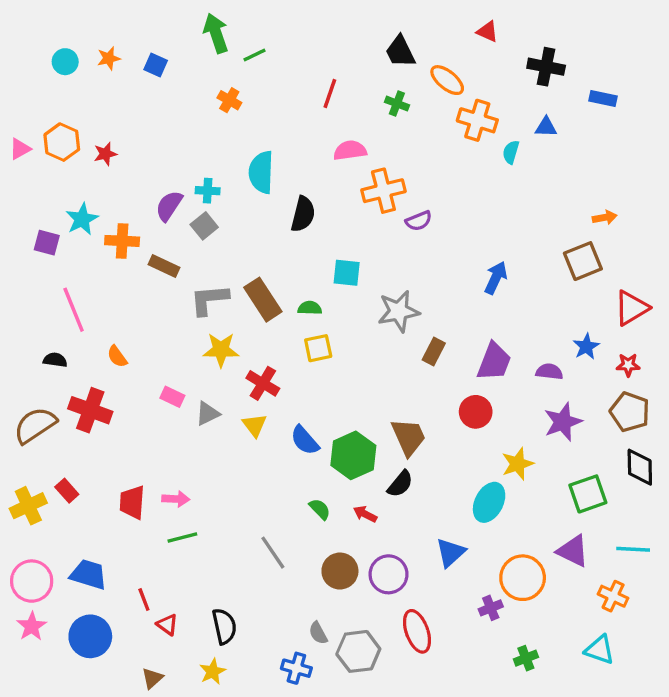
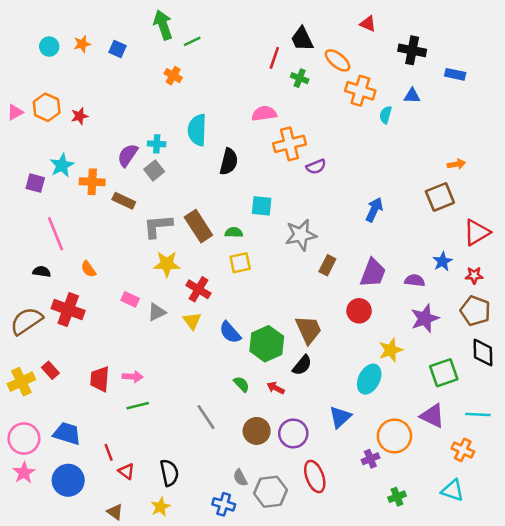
red line: (330, 93) -> (274, 58), moved
brown triangle: (152, 678) -> (115, 512), turned -42

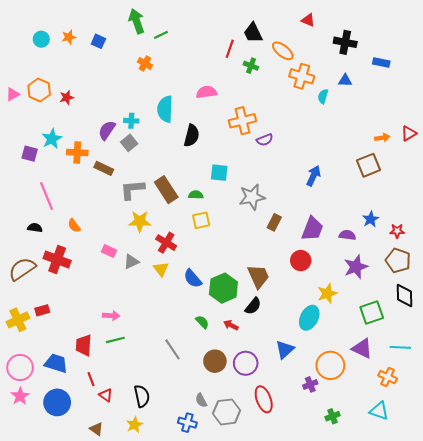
pink semicircle: (264, 114) -> (206, 92), moved
red triangle: (477, 232) -> (409, 133), moved, size x0.7
red rectangle: (50, 370) -> (42, 310), turned -64
red trapezoid: (100, 379) -> (84, 345), moved

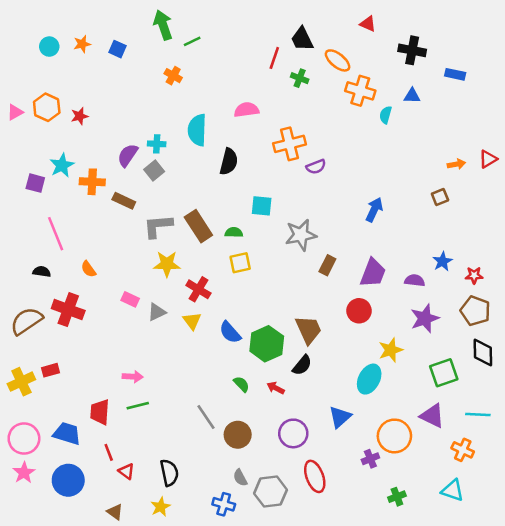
brown square: (369, 165) -> (440, 197), size x0.6
brown circle: (215, 361) -> (238, 435), moved

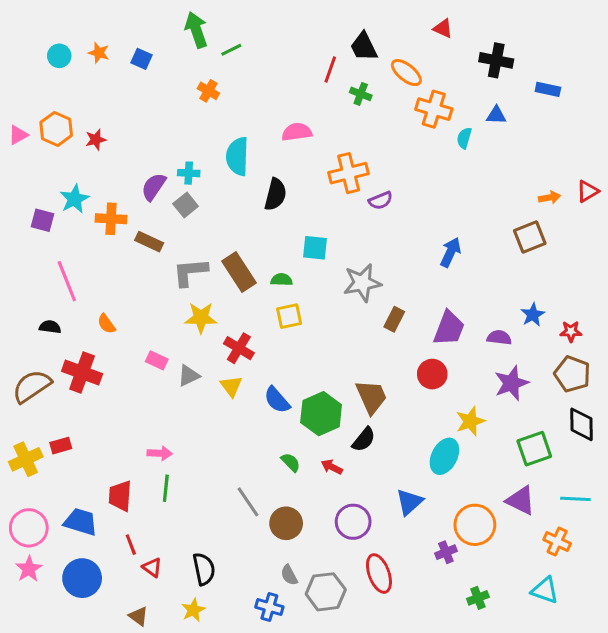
orange star: (82, 44) -> (99, 53), turned 30
brown square: (440, 197) -> (530, 237), size x1.5
green line: (138, 406) -> (166, 488), turned -70

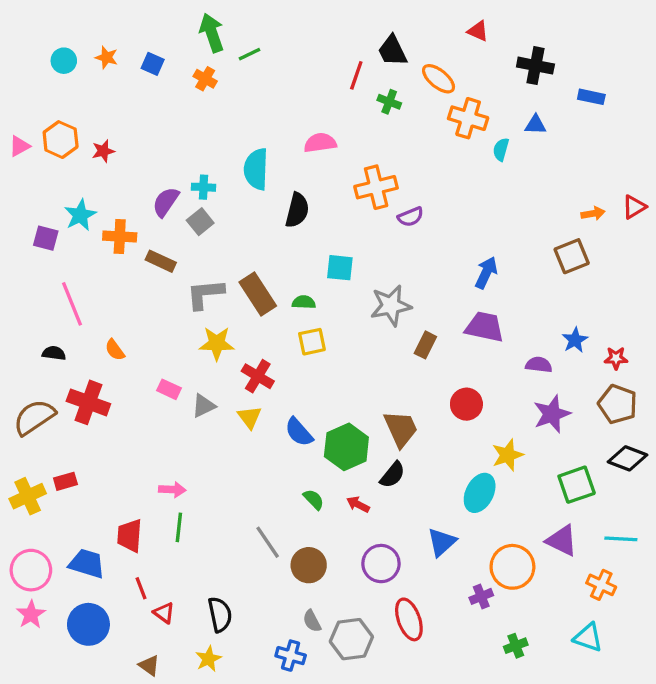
orange cross: (208, 91) -> (205, 79), moved
purple trapezoid: (449, 328) -> (485, 327), moved, turned -99
black diamond: (581, 424) -> (627, 458), turned -68

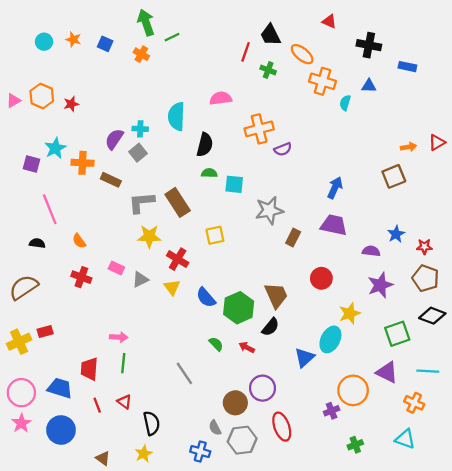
green semicircle: (304, 302) -> (209, 173), moved
red cross: (88, 402) -> (81, 277), moved, size x0.7
blue triangle: (442, 542) -> (304, 358), moved
brown circle: (309, 565) -> (235, 403), moved
red triangle: (164, 613) -> (124, 402), moved

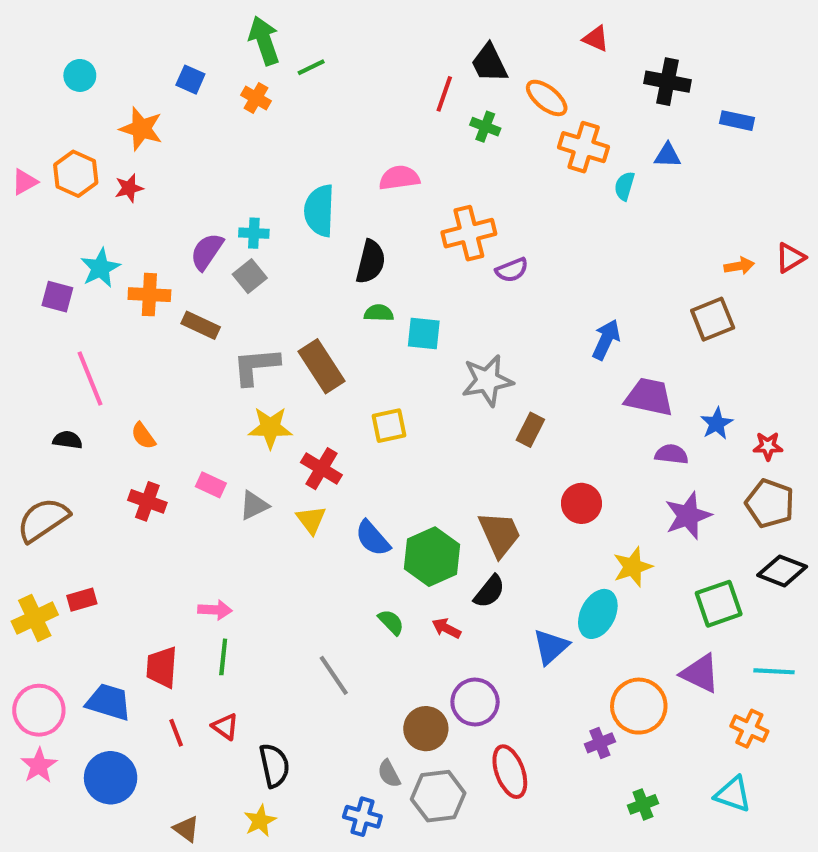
orange star: (73, 39) -> (141, 129), moved, size x1.5
purple trapezoid: (334, 225) -> (649, 397), moved

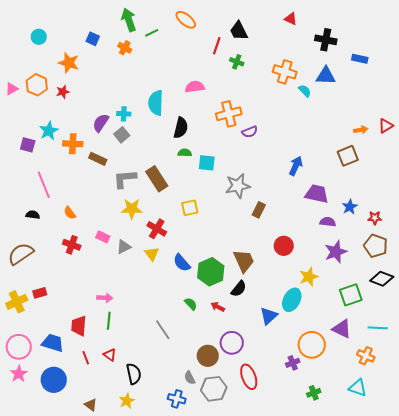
orange ellipse: (547, 98) -> (186, 20), moved
blue triangle: (667, 155) -> (326, 76), size x1.5
cyan semicircle: (624, 186) -> (305, 91), turned 120

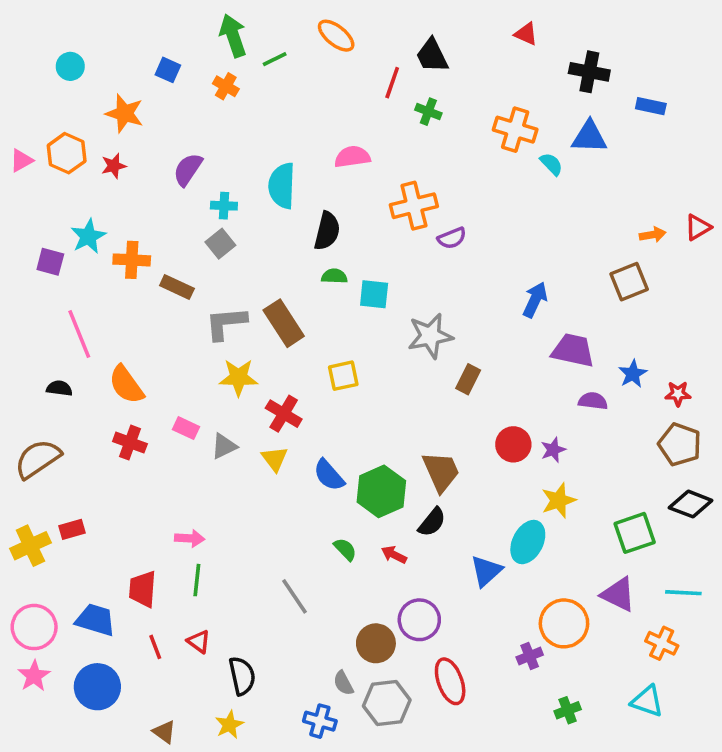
purple semicircle: (101, 123) -> (188, 169), moved
orange semicircle: (70, 213) -> (126, 385), size x1.6
purple star: (336, 252) -> (553, 450), moved, size x0.6

